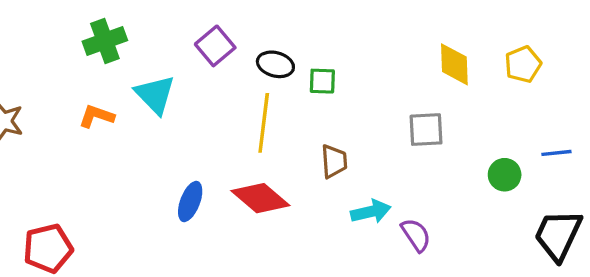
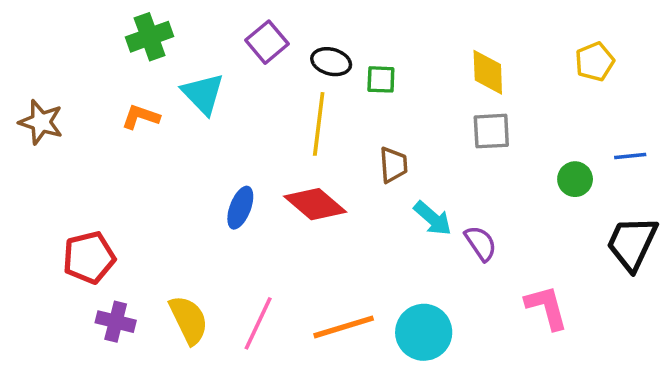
yellow diamond: (454, 64) -> (488, 72), moved
cyan arrow: (371, 212) -> (433, 218), turned 54

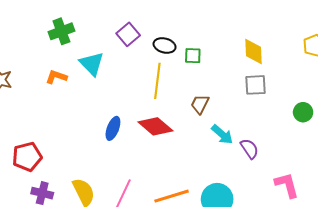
brown trapezoid: (393, 165) -> (200, 104), turned -150

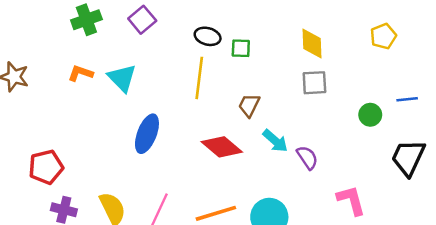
purple square: (128, 34) -> (142, 20), moved
cyan triangle: (92, 64) -> (122, 78), moved
red diamond: (155, 126) -> (222, 147), moved
blue ellipse: (113, 128) -> (147, 134), size x1.4

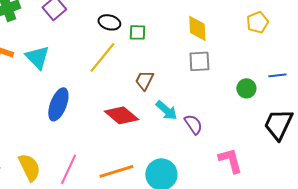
yellow line: (199, 78) -> (102, 57), turned 32

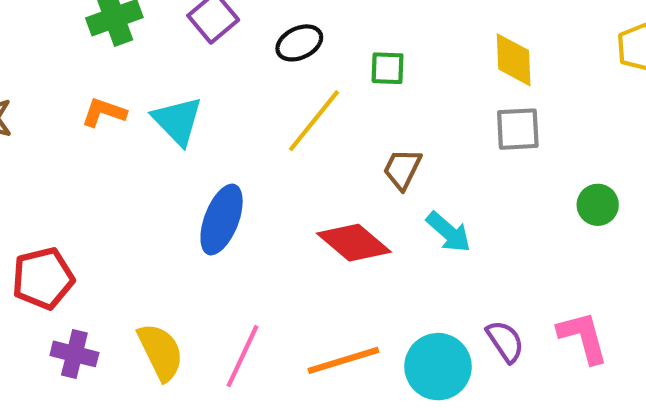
black ellipse: (109, 22) -> (299, 43), moved, turned -40
green circle: (246, 88) -> (598, 205), moved
purple semicircle: (193, 124) -> (505, 341), moved

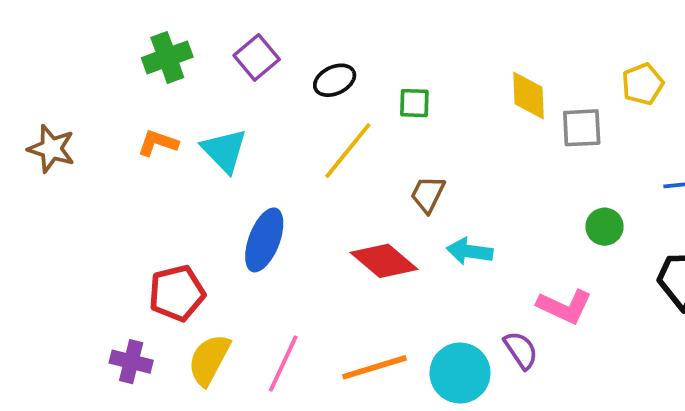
gray square: (518, 129) -> (582, 128), moved
cyan arrow: (449, 232) -> (470, 251), turned 147
red pentagon: (43, 278) -> (177, 293), moved
pink L-shape: (583, 337) -> (565, 306), moved, turned 130
yellow semicircle: (161, 352) -> (209, 360), turned -126

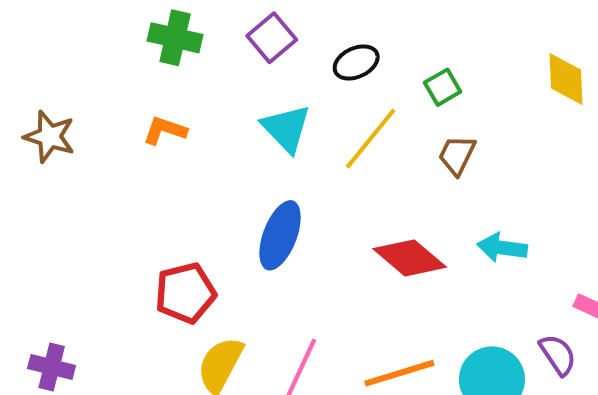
green cross: (167, 57) -> (175, 38), turned 33
green square: (414, 103) -> (443, 87), turned -32
cyan triangle: (224, 151) -> (286, 128), moved
brown trapezoid: (428, 194) -> (457, 155), moved
purple cross: (131, 362) -> (52, 367), moved

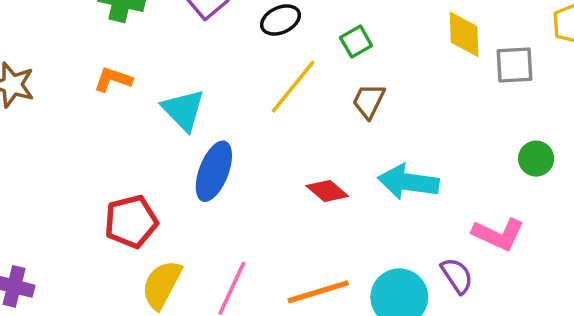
cyan triangle: (286, 128) -> (183, 110), moved
cyan arrow: (502, 248) -> (408, 182), size x1.4
red diamond: (410, 258) -> (327, 191), size x0.7

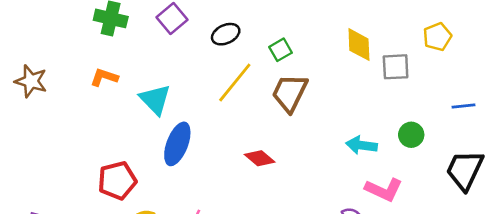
brown trapezoid: (369, 101) -> (290, 93), size x1.5
cyan arrow: (408, 182) -> (362, 145), moved, size x0.7

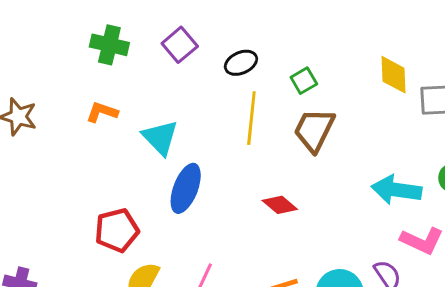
yellow line: (235, 82) -> (251, 118), turned -33
cyan arrow: (362, 145) -> (396, 190), size x1.4

